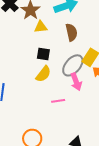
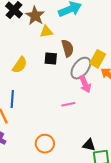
brown semicircle: (71, 32) -> (68, 48), moved
yellow semicircle: (43, 74) -> (20, 65), moved

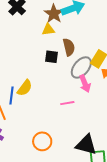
brown star: (35, 16) -> (54, 14), moved
yellow semicircle: (20, 65) -> (25, 88), moved
black triangle: (89, 145) -> (86, 145), size x1.6

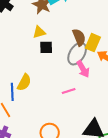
yellow triangle: (48, 30) -> (39, 32), moved
brown semicircle: (69, 47) -> (79, 37), moved

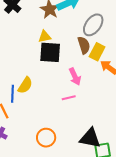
black square: (46, 47) -> (50, 52), size x1.6
gray ellipse: (77, 54) -> (93, 25), moved
pink arrow: (83, 69) -> (75, 77), moved

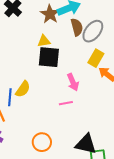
brown semicircle: (84, 45) -> (77, 27), moved

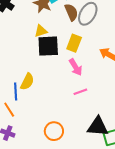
yellow rectangle: (96, 58) -> (74, 43), moved
pink line: (66, 103) -> (80, 92), moved

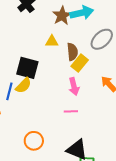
brown semicircle: (71, 12) -> (72, 52), moved
black square: (48, 46) -> (27, 68), moved

